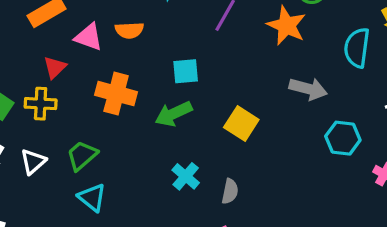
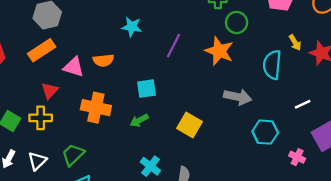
green arrow: (174, 114) -> (139, 120), size x0.7

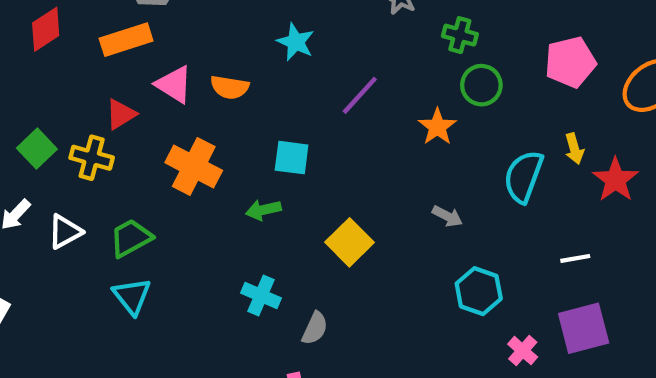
orange star: (219, 51) -> (437, 127), size x0.7
gray arrow: (238, 97) -> (447, 216), size x0.6
white line: (303, 104) -> (575, 258), moved
cyan cross: (150, 166) -> (261, 296), turned -30

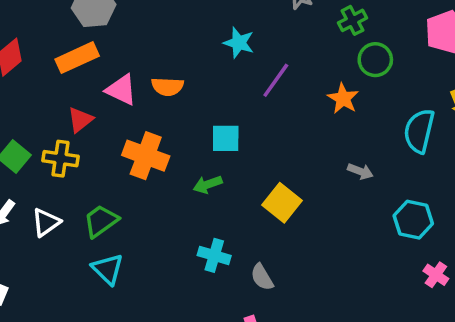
green cross: (460, 35) -> (353, 20), turned -36
cyan star: (296, 42) -> (239, 43), moved
cyan hexagon: (479, 291) -> (413, 220), moved
gray semicircle: (315, 328) -> (262, 277), turned 132

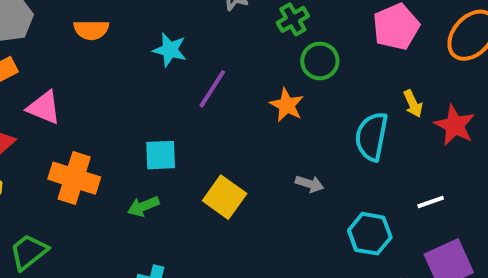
orange semicircle: (167, 87) -> (91, 30), moved
yellow square: (282, 203) -> (225, 197), moved

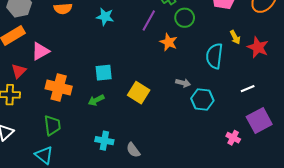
purple line: (212, 89) -> (149, 20), moved
pink triangle: (44, 108) -> (40, 51), turned -48
cyan hexagon: (370, 234) -> (202, 100), moved
green trapezoid: (29, 252) -> (52, 125), moved, turned 125

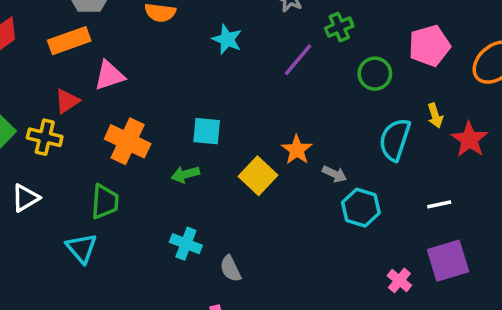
green circle: (185, 18) -> (375, 74), moved
orange star: (169, 42) -> (297, 150), moved

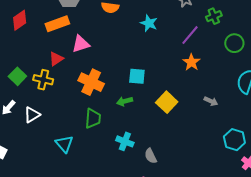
orange star: (297, 150) -> (191, 62), moved
green trapezoid: (105, 202) -> (93, 118), moved
cyan hexagon: (361, 208) -> (234, 140), moved

